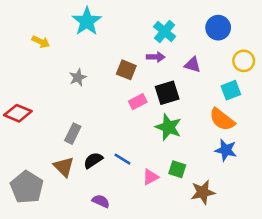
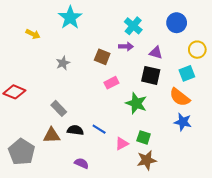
black square: (167, 93) -> (151, 75), moved, turned 30
gray rectangle: (73, 134) -> (59, 108), turned -70
black semicircle: (93, 160) -> (75, 130), turned 42
brown triangle: (64, 167) -> (52, 135), turned -48
brown star: (203, 192) -> (147, 160), moved

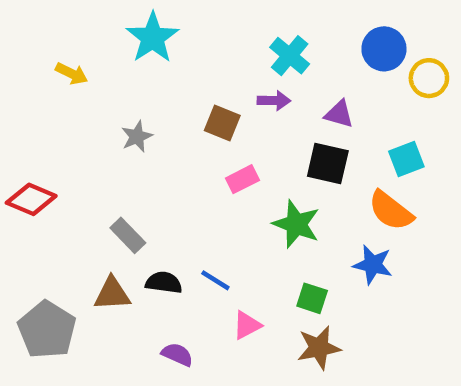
yellow circle: (197, 50) -> (429, 78), moved
blue star: (183, 122) -> (373, 265), moved
pink triangle: (122, 144) -> (247, 325), moved

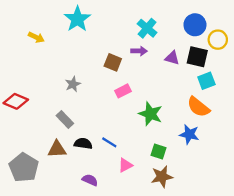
gray star: (137, 137) -> (73, 84), moved
black square: (328, 163) -> (197, 57), moved

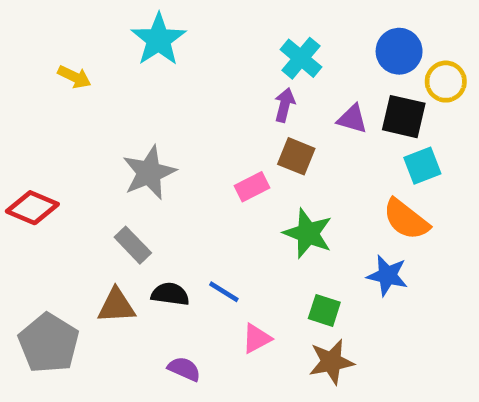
purple arrow: (139, 51) -> (285, 105), turned -77
brown square: (113, 62) -> (296, 156), moved
gray star: (73, 84) -> (149, 173), size x1.6

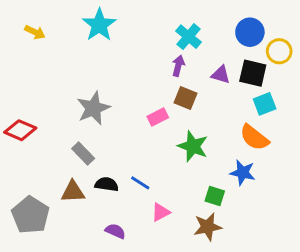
yellow arrow: (74, 77) -> (35, 32), moved
green square: (324, 310) -> (215, 196), moved

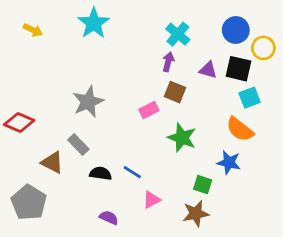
brown triangle: (73, 192) -> (52, 162), moved, turned 30

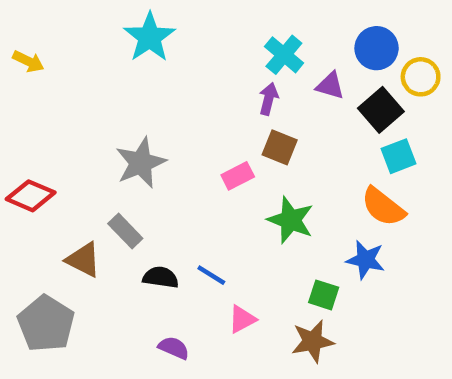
yellow arrow: (33, 30) -> (28, 61), moved
black square: (239, 69) -> (381, 110), turned 36
purple triangle: (208, 70) -> (330, 86), moved

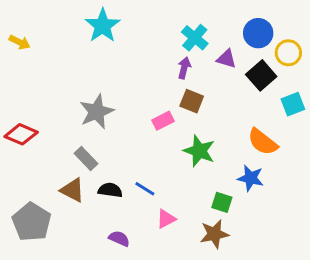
cyan square: (399, 156) -> (293, 104), moved
brown triangle: (83, 260) -> (72, 190), moved

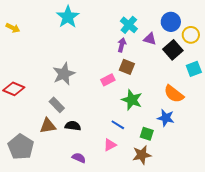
blue line: (145, 189) -> (118, 125), moved
brown triangle: (72, 190) -> (48, 126), turned -36

